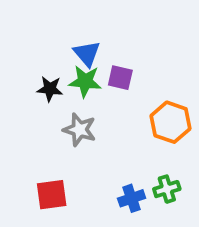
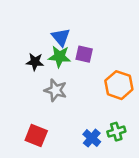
red square: (52, 195) -> (36, 135), turned 30
blue cross: (132, 198) -> (92, 138), turned -30

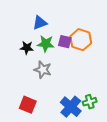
blue triangle: (61, 37) -> (40, 23), moved, turned 49
orange hexagon: (119, 85) -> (81, 40), moved
blue cross: (92, 138) -> (71, 107), size x1.5

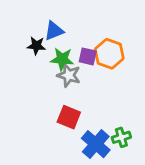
black star: (27, 48) -> (36, 46), moved
gray star: (43, 70) -> (69, 75), moved
red square: (28, 105) -> (69, 117), moved

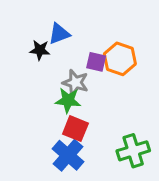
green star: (62, 59) -> (68, 100), moved
green cross: (121, 137) -> (133, 151), size x1.5
blue cross: (96, 144) -> (68, 155), moved

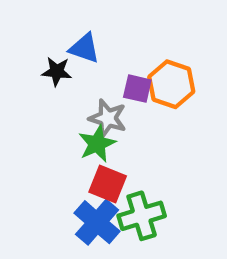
blue triangle: (59, 34) -> (84, 48), turned 40
green star: (68, 100) -> (97, 144), turned -30
green cross: (133, 151) -> (142, 216), moved

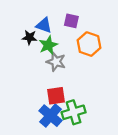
purple square: (137, 89) -> (71, 21), moved
green star: (97, 144) -> (48, 45), moved
red square: (108, 184) -> (56, 96), turned -30

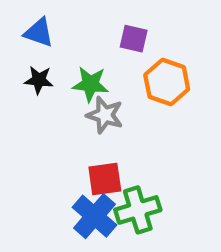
blue triangle: (44, 25) -> (39, 33), moved
black star: (30, 37) -> (39, 80), moved
green star: (48, 45) -> (90, 84), turned 30

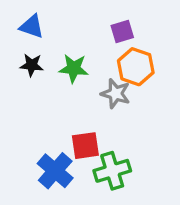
purple square: (134, 39) -> (122, 31), moved, turned -30
gray star: (105, 115) -> (116, 94), moved
blue cross: (94, 216) -> (55, 171), moved

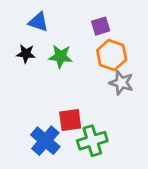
blue triangle: (32, 26) -> (38, 22), moved
gray star: (116, 94) -> (121, 83), moved

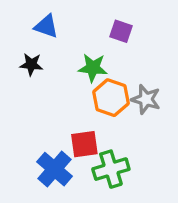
purple square: (101, 26) -> (121, 31), turned 36
orange hexagon: (112, 55) -> (111, 98), moved
green star: (61, 56) -> (93, 68), moved

